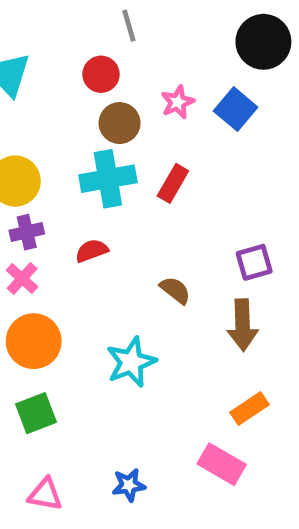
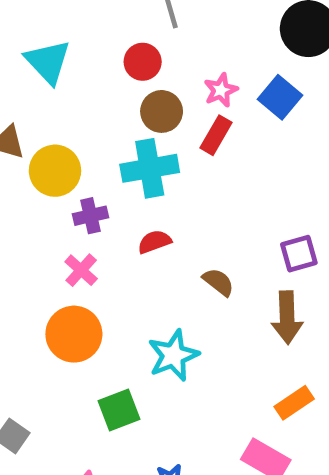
red rectangle: (173, 183) -> (216, 135), moved
purple cross: (27, 232) -> (90, 216), moved
red semicircle: (92, 251) -> (154, 242), moved
pink cross: (22, 279) -> (81, 270), moved
green square: (36, 413) -> (119, 410), moved

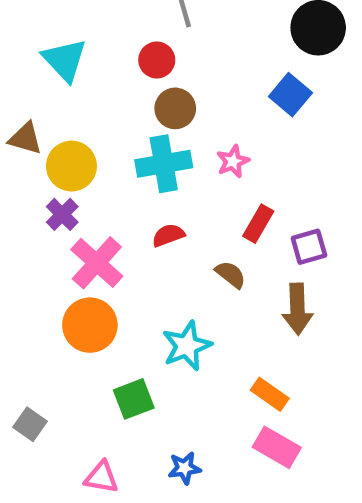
pink star: (221, 90) -> (233, 161), moved
red rectangle: (216, 135) -> (258, 224), moved
purple cross: (90, 216) -> (62, 214), moved, turned -32
pink cross: (81, 270) -> (97, 263), size x1.6
orange rectangle: (294, 403) -> (270, 394), moved, turned 69

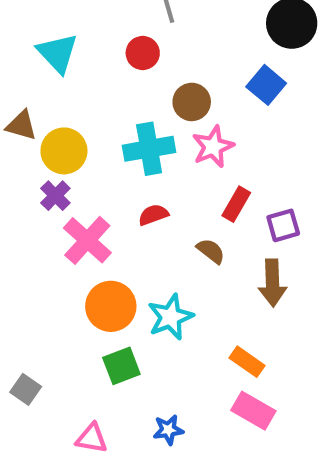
brown circle: (175, 108) -> (192, 102), moved
pink star: (233, 161) -> (213, 147), size x1.4
orange circle: (90, 325) -> (111, 306), moved

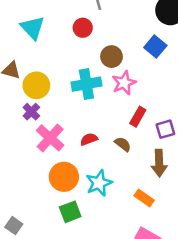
red semicircle: (153, 215) -> (89, 139), moved
orange rectangle: (247, 362) -> (144, 198), moved

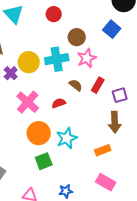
yellow circle: (36, 85) -> (29, 62), moved
purple cross: (31, 112) -> (11, 73), moved
brown semicircle: (123, 144) -> (76, 85), moved
orange rectangle: (144, 198) -> (103, 150), turned -56

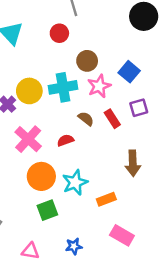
blue square: (112, 29) -> (129, 72), moved
red rectangle: (98, 85) -> (112, 119), turned -63
purple square: (120, 95) -> (139, 108), moved
orange rectangle: (103, 150) -> (106, 199), moved

